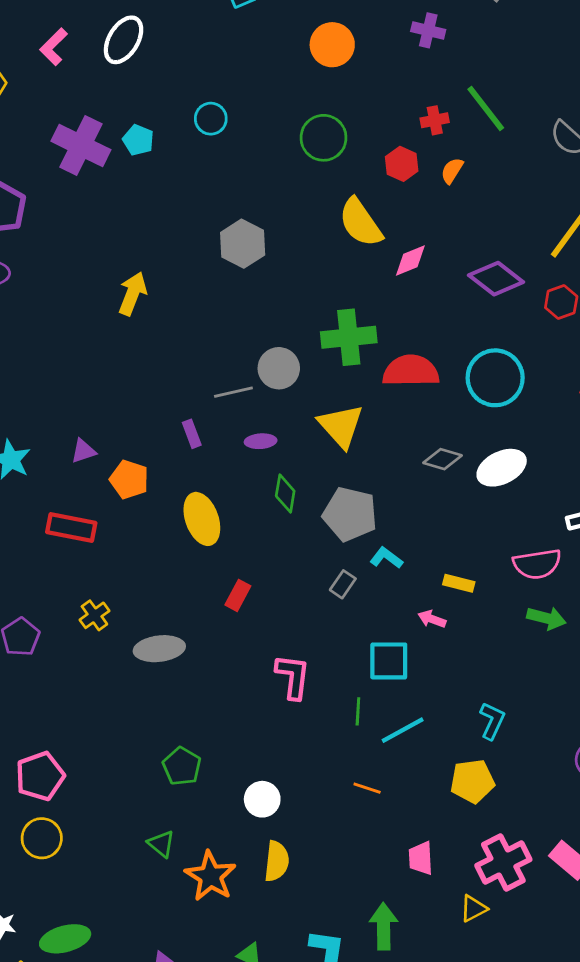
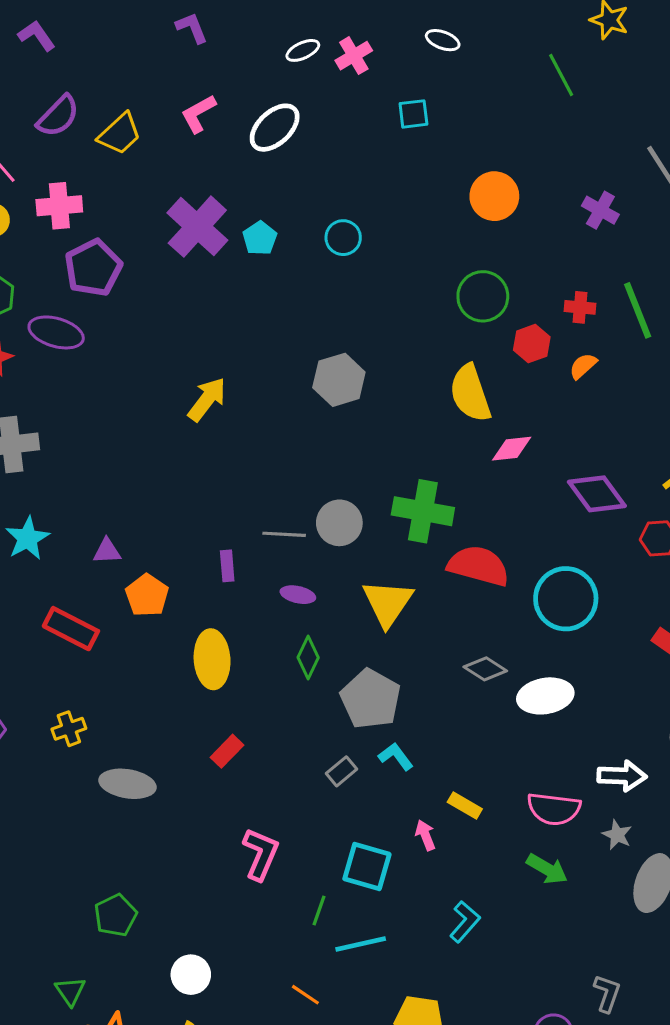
green circle: (324, 138) -> (483, 296), moved
pink arrow: (432, 619) -> (425, 835), turned 32
cyan L-shape: (492, 721) -> (465, 922), moved

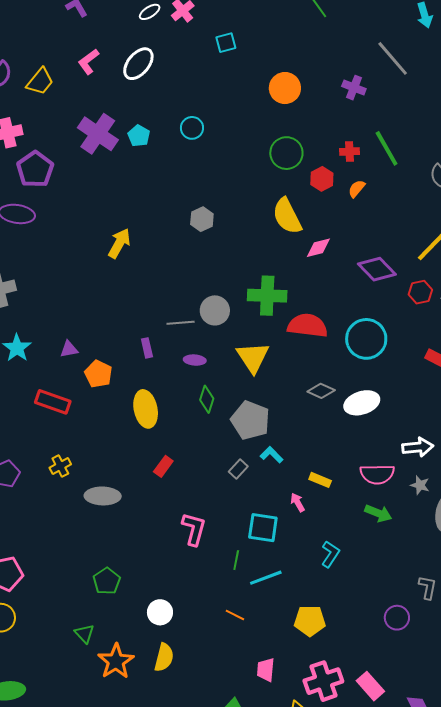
gray hexagon: (339, 380) -> (202, 219), size x0.7

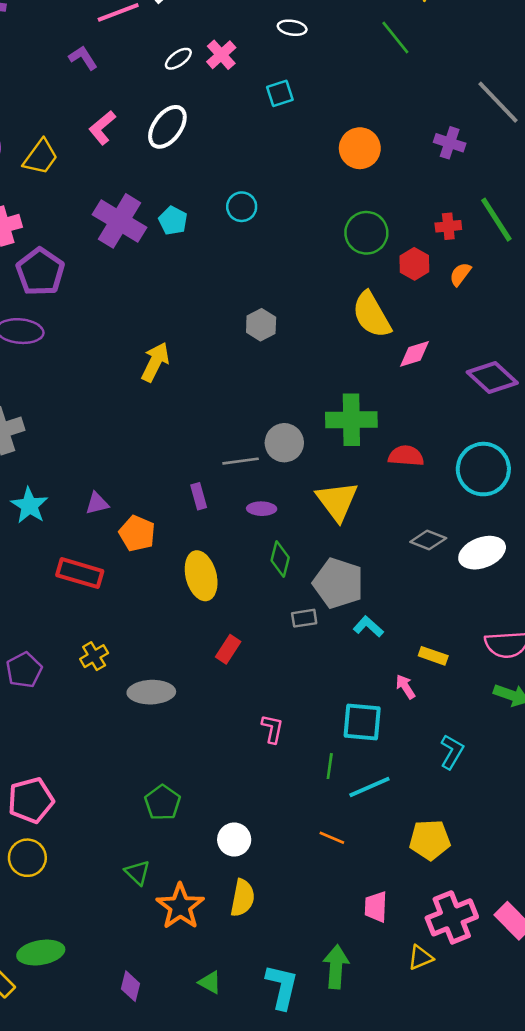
red semicircle: (308, 326) -> (406, 456), size x0.7
gray rectangle: (238, 469) -> (304, 618), moved, turned 42
pink L-shape: (194, 529) -> (272, 729), size x0.7

